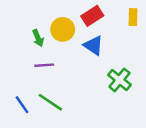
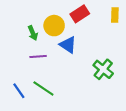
blue triangle: (94, 45) -> (68, 45), moved

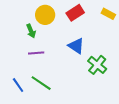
yellow rectangle: (115, 15) -> (108, 14), turned -64
yellow circle: (54, 26) -> (45, 15), moved
blue triangle: (68, 45) -> (76, 46), moved

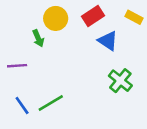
blue triangle: (76, 46) -> (108, 41), moved
purple line: (36, 53) -> (17, 66), moved
green line: (41, 83) -> (51, 103), turned -65

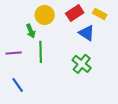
yellow rectangle: (134, 17) -> (100, 14), moved
green cross: (120, 81) -> (82, 64), moved
green line: (51, 103) -> (41, 52), moved, turned -60

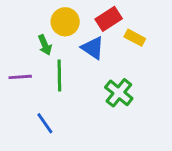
yellow rectangle: (100, 14) -> (135, 38), moved
blue triangle: (87, 33) -> (93, 48), moved
blue line: (18, 85) -> (45, 123), moved

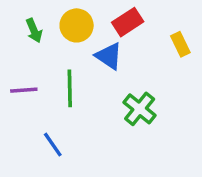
yellow rectangle: (135, 38) -> (180, 44), moved, turned 36
green arrow: (45, 45) -> (34, 31), moved

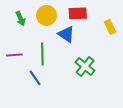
red rectangle: (128, 22) -> (78, 13), turned 30
blue line: (53, 145) -> (35, 78), moved

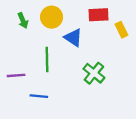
red rectangle: (78, 13) -> (99, 15), moved
purple line: (14, 55) -> (16, 75), moved
blue line: (35, 78) -> (39, 96), moved, turned -49

